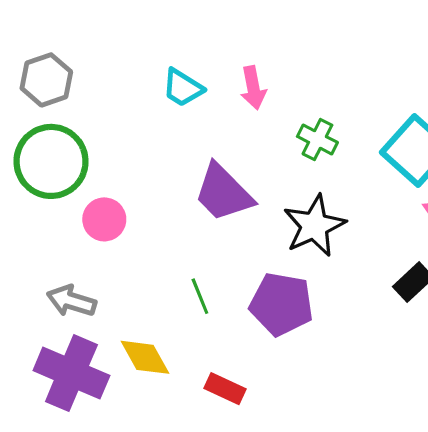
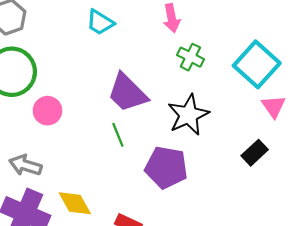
pink arrow: (253, 88) -> (172, 18), moved
green line: (200, 296) -> (118, 135), moved

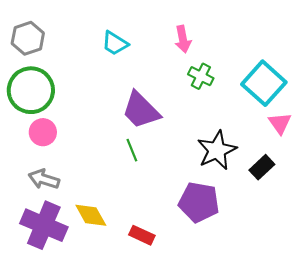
pink circle: (47, 111) -> (43, 132), moved
black star: (188, 115) -> (217, 150), moved
purple pentagon: (166, 167) -> (199, 202), moved

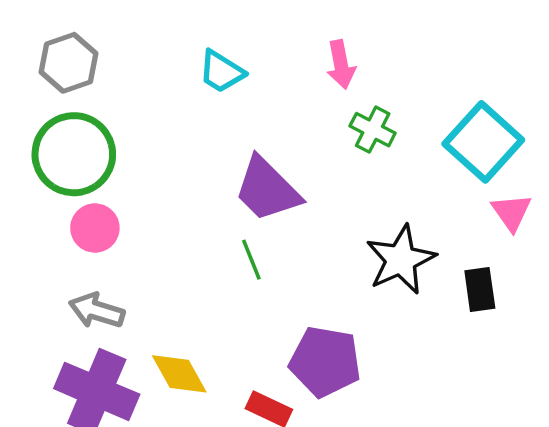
black rectangle: (262, 167) -> (480, 290), turned -55
purple pentagon: (199, 202) -> (325, 362), moved

